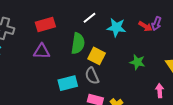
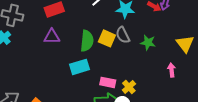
green semicircle: (78, 43) -> (87, 41), moved
gray semicircle: (92, 76) -> (123, 35), moved

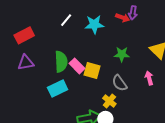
gray semicircle: (123, 35) -> (120, 83), moved
yellow square: (107, 38) -> (92, 71), moved
pink rectangle: (108, 82) -> (77, 66), moved, turned 42

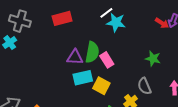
cyan star: (94, 24) -> (116, 22), moved
purple triangle: (26, 63) -> (75, 57), moved
yellow square: (92, 71) -> (101, 86), moved

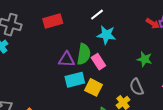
cyan star: (116, 22) -> (106, 35), moved

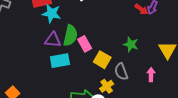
cyan star: (106, 35) -> (51, 14), moved
yellow square: (94, 87) -> (102, 60), moved

